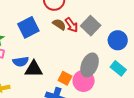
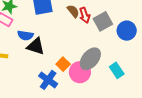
blue circle: (118, 40) -> (127, 31), moved

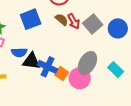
blue cross: (48, 80) -> (48, 67), moved

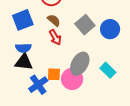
red arrow: (74, 21) -> (55, 37), moved
blue semicircle: (19, 52) -> (23, 48), moved
blue cross: (48, 67) -> (38, 85), moved, turned 30
orange square: (62, 74) -> (54, 74), turned -32

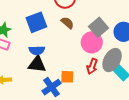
red arrow: (55, 37) -> (92, 66), moved, turned 49
gray ellipse: (80, 64) -> (112, 60), moved
pink circle: (72, 79) -> (92, 42), moved

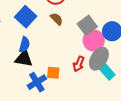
blue square: (36, 22) -> (26, 17), turned -30
pink circle: (92, 42) -> (94, 40), moved
blue semicircle: (37, 50) -> (24, 45), turned -77

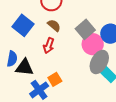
blue semicircle: (24, 45) -> (12, 59), moved
red arrow: (79, 64) -> (49, 46), moved
orange square: (53, 73) -> (55, 79), turned -32

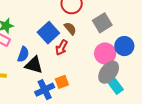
blue square: (23, 25) -> (48, 33), moved
gray square: (85, 29) -> (102, 23), moved

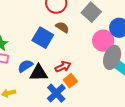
red arrow: (62, 48) -> (63, 67), moved, turned -126
blue semicircle: (23, 54) -> (25, 66), turned -126

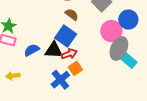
blue square: (43, 38) -> (66, 36), moved
black triangle: (39, 73) -> (54, 50), moved

